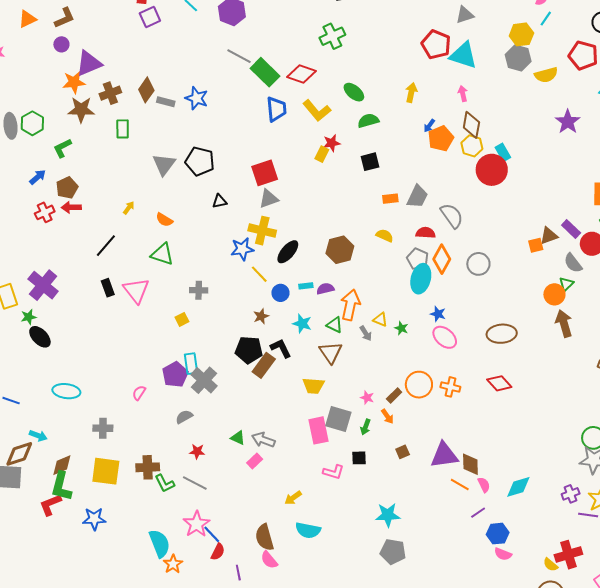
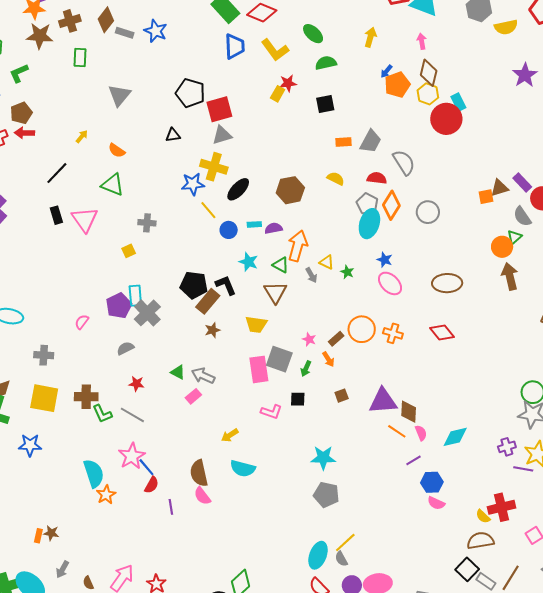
black pentagon: (200, 161) -> (190, 93), moved
brown star: (261, 316) -> (212, 330), moved

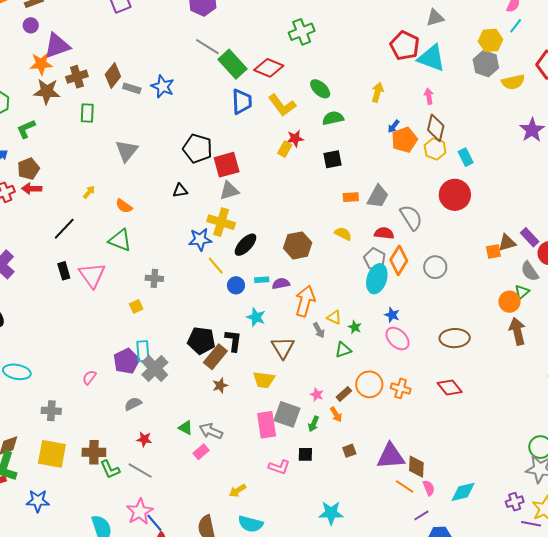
red circle: (446, 119) -> (455, 195), moved
green triangle: (281, 265) -> (343, 350), moved, turned -48
black L-shape: (226, 285) -> (233, 341), turned 30

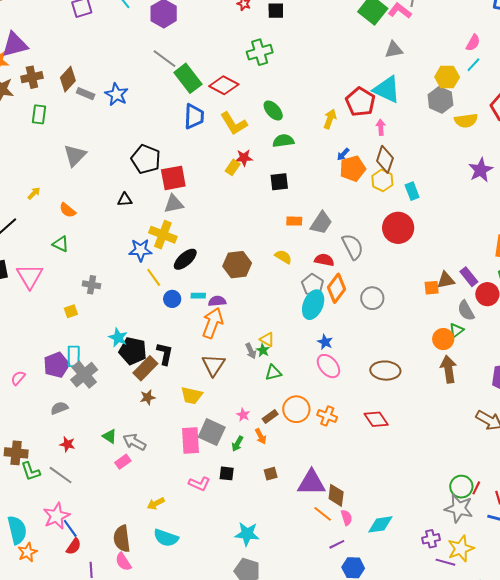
red pentagon: (405, 46) -> (360, 102), moved
green triangle: (120, 240) -> (61, 244), size x0.7
orange arrow: (305, 301) -> (213, 323), moved
cyan star: (256, 317) -> (118, 338), moved
green star: (355, 327) -> (263, 350), moved

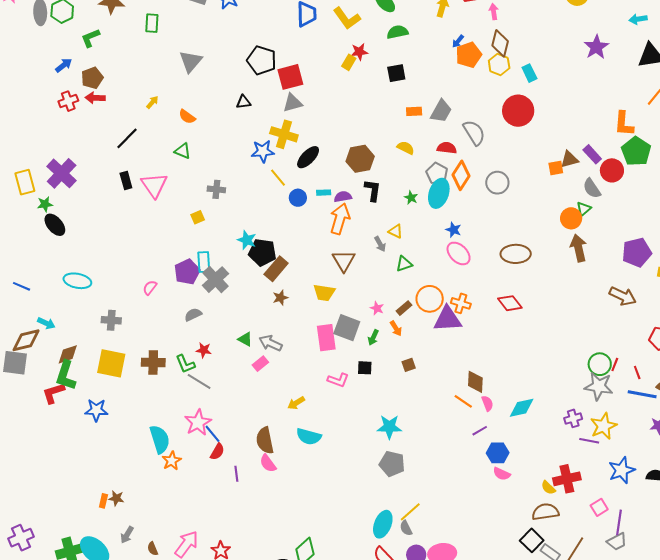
green star: (263, 350) -> (411, 198), moved
black L-shape: (165, 354) -> (373, 190), moved
green L-shape: (31, 471) -> (185, 364), moved
purple triangle: (311, 483) -> (448, 319), moved

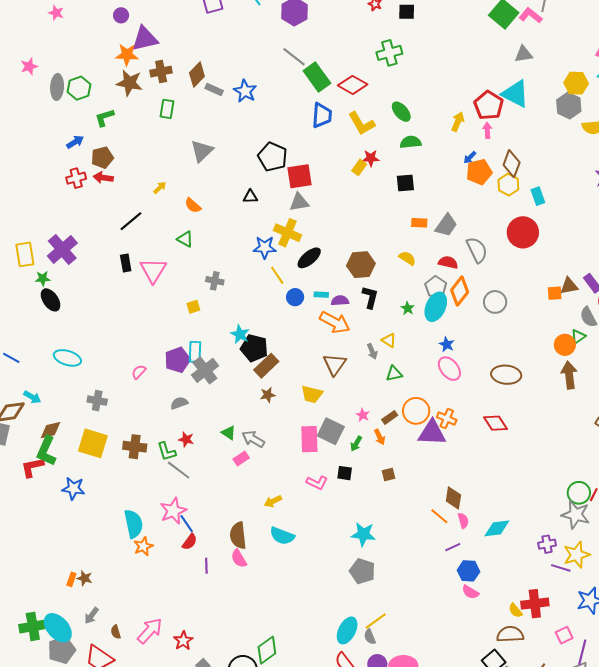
pink arrow: (494, 12) -> (487, 130), moved
orange arrow: (340, 219) -> (335, 322), turned 96

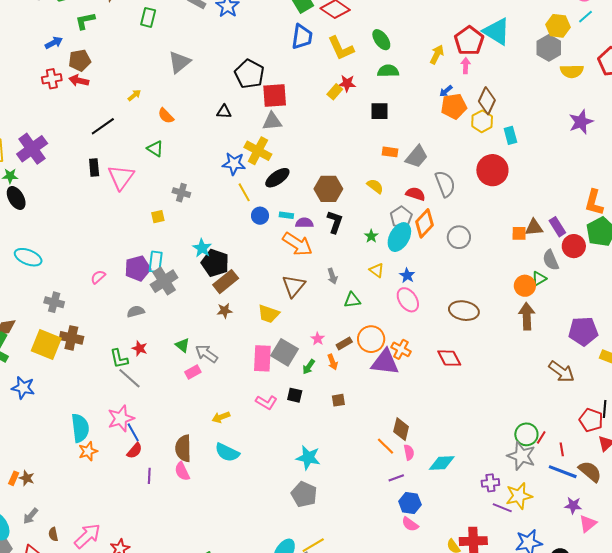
yellow triangle: (389, 340) -> (377, 270), moved
brown cross: (135, 447) -> (71, 338), moved

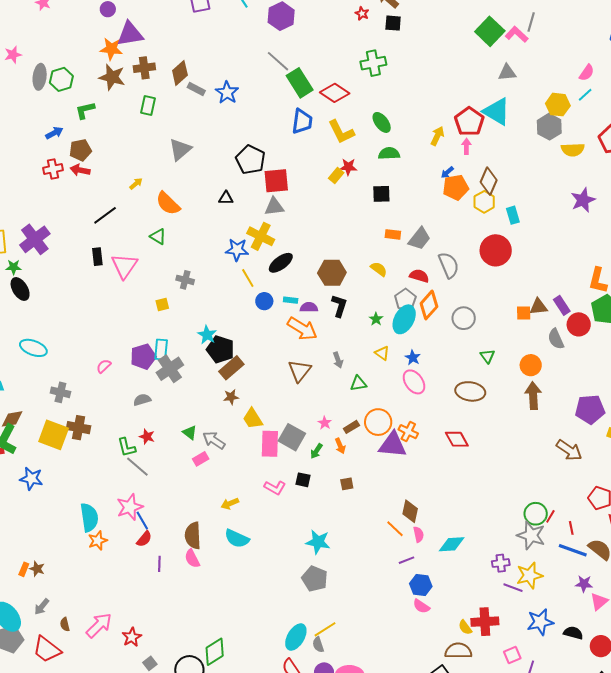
orange semicircle: (166, 116) -> (168, 203), size x1.5
green triangle: (539, 279) -> (487, 356), moved, turned -35
yellow trapezoid: (269, 314) -> (253, 419), moved, turned 40

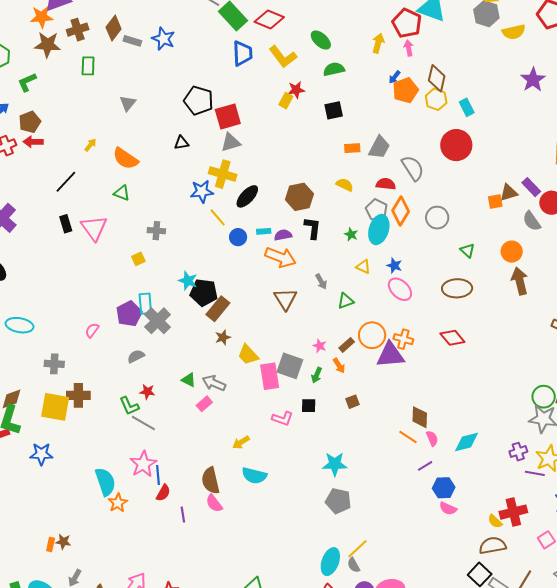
gray triangle: (180, 149) -> (128, 103), size x0.7
blue line: (142, 521) -> (158, 475), turned 36

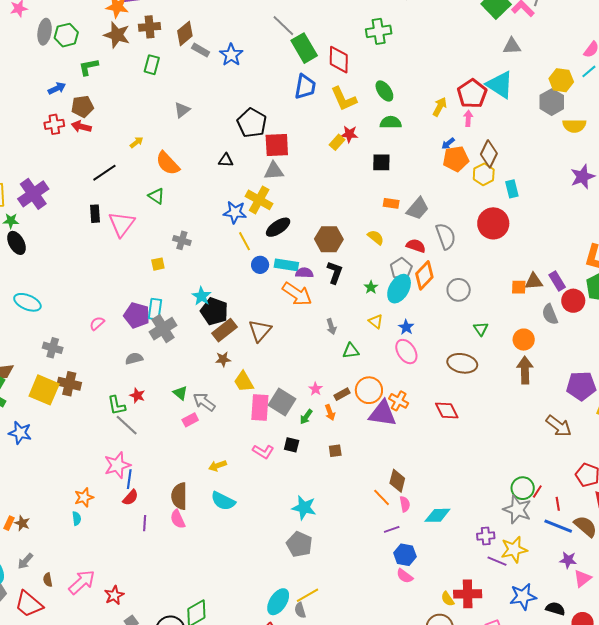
red diamond: (269, 19) -> (339, 60), turned 56
cyan rectangle: (264, 231) -> (286, 265), size x1.6
brown triangle: (285, 299) -> (260, 331), moved
purple pentagon: (129, 314) -> (137, 315), turned 30
cyan semicircle: (105, 482) -> (77, 519), moved, size x0.5

